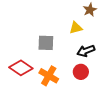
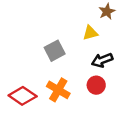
gray square: (46, 43) -> (55, 51), turned -30
red diamond: (21, 68) -> (23, 96), moved

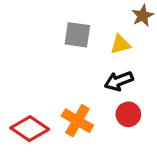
gray square: (55, 51) -> (77, 35), moved, turned 36
black arrow: (102, 60) -> (119, 81), moved

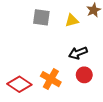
gray square: (77, 35) -> (41, 17), moved
yellow triangle: (120, 44) -> (72, 21), moved

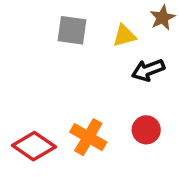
black arrow: (78, 53) -> (148, 70), moved

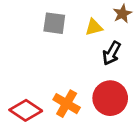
black arrow: (148, 70) -> (112, 53), turned -40
red circle: (146, 130) -> (110, 98), size x1.6

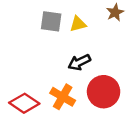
yellow triangle: (94, 27) -> (78, 24), moved
black arrow: (112, 53) -> (79, 62), moved, turned 35

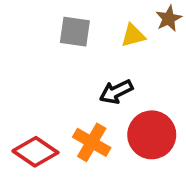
yellow triangle: (78, 24) -> (133, 35), moved

